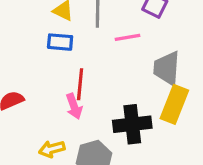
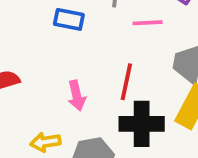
red line: (80, 84) -> (126, 82), moved

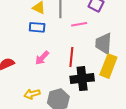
pink arrow: (77, 96) -> (42, 58), moved, turned 63

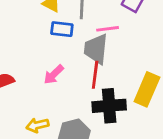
blue rectangle: (37, 27) -> (62, 29), moved
gray trapezoid: (104, 43) -> (96, 49), moved

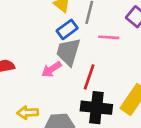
blue rectangle: (62, 29) -> (67, 29), turned -54
gray trapezoid: (96, 49) -> (68, 52), moved

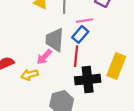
blue rectangle: (67, 29) -> (80, 34), moved
yellow arrow: (28, 113) -> (30, 75), moved

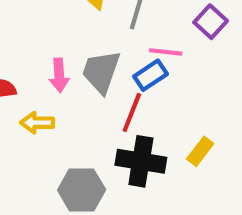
pink arrow: (44, 57) -> (59, 75), moved, turned -63
yellow rectangle: (116, 66) -> (200, 151), size x0.6

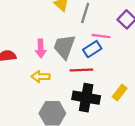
red line: (132, 113) -> (81, 70), turned 65
yellow arrow: (37, 123) -> (41, 77), moved

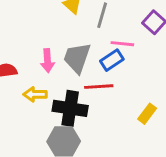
yellow arrow: (41, 77) -> (35, 94), moved
black cross: (86, 98) -> (70, 108), moved

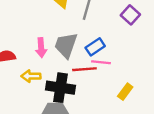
pink line: (122, 44) -> (101, 62), moved

